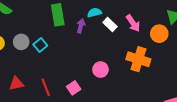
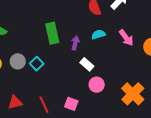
cyan semicircle: (94, 13) -> (98, 35), moved
white rectangle: (110, 24) -> (87, 64), moved
orange cross: (138, 59) -> (133, 94), moved, turned 30
pink square: (74, 88) -> (71, 104), turned -32

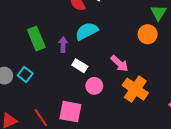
cyan semicircle: (98, 35) -> (87, 31), size x1.5
pink arrow: (126, 38) -> (119, 63), moved
pink square: (71, 104) -> (70, 112), size x1.5

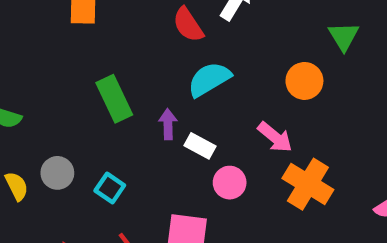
orange circle: (148, 34) -> (304, 81), moved
purple arrow: (63, 45) -> (168, 124), moved
cyan square: (25, 74) -> (110, 188), moved

